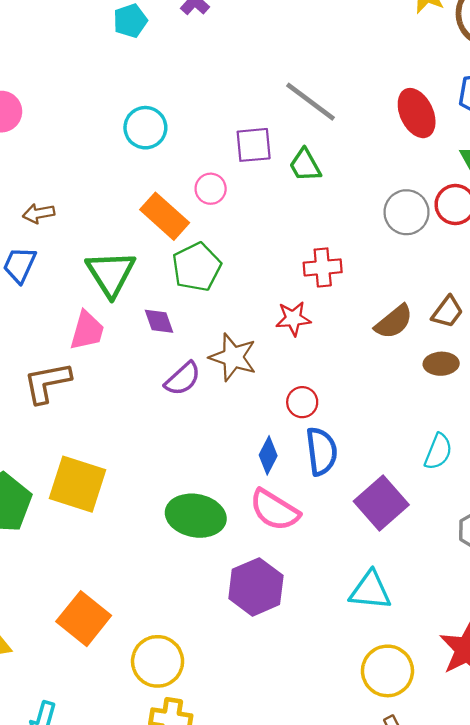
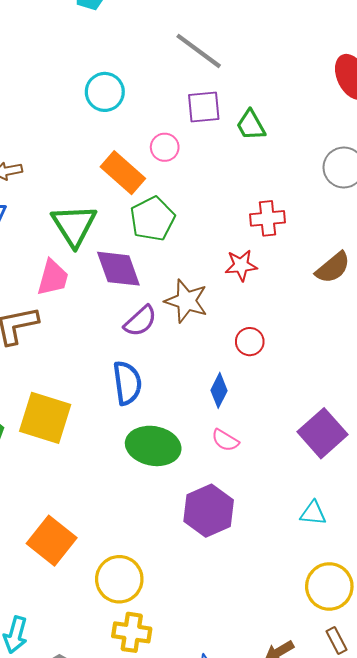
gray line: (310, 102) -> (199, 51), moved
purple diamond: (159, 321) -> (118, 269), size x1.6
blue semicircle: (321, 451) -> (127, 383), moved
pink semicircle: (275, 510) -> (225, 440), size x0.6
cyan triangle: (370, 591) -> (313, 513), size x0.7

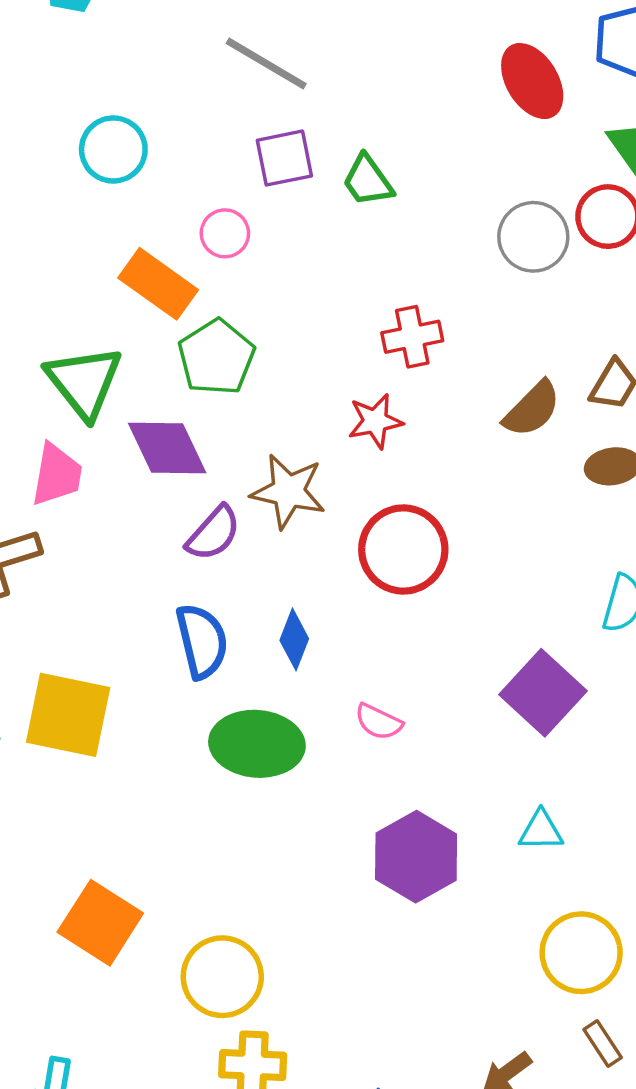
red circle: (250, 342) -> (403, 550), size x1.8
blue diamond: (219, 390) -> (294, 639), moved
purple hexagon: (209, 511) -> (416, 857), moved

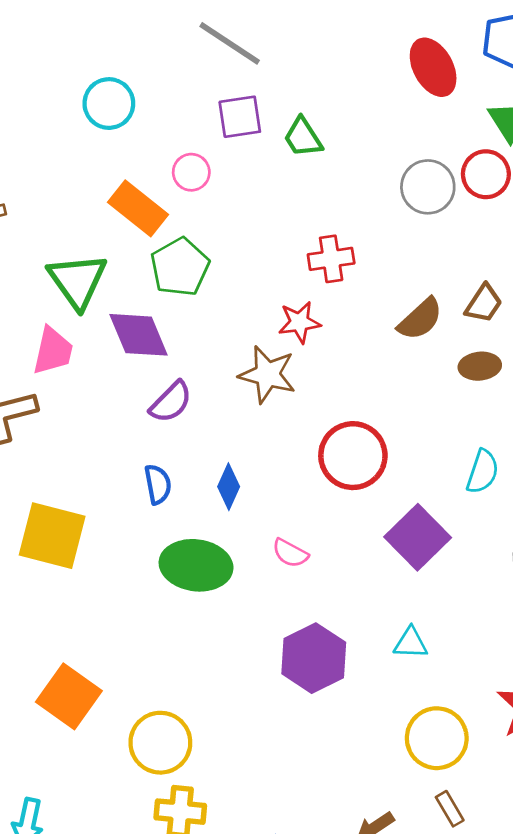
brown star: (288, 491) -> (267, 374), moved
red circle: (403, 550) -> (353, 456), moved
blue semicircle: (202, 641) -> (158, 484), size x0.7

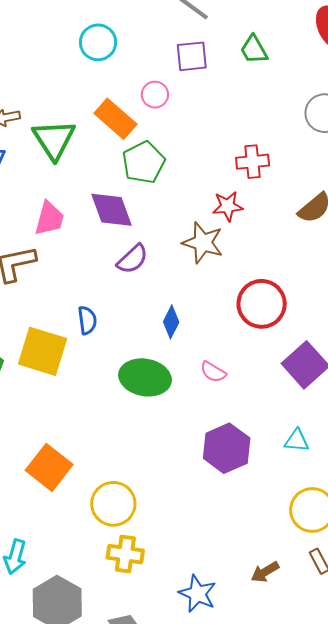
green trapezoid: (303, 137) -> (254, 50), moved
green triangle: (77, 281) -> (54, 139), moved
blue semicircle: (158, 484) -> (87, 320), moved

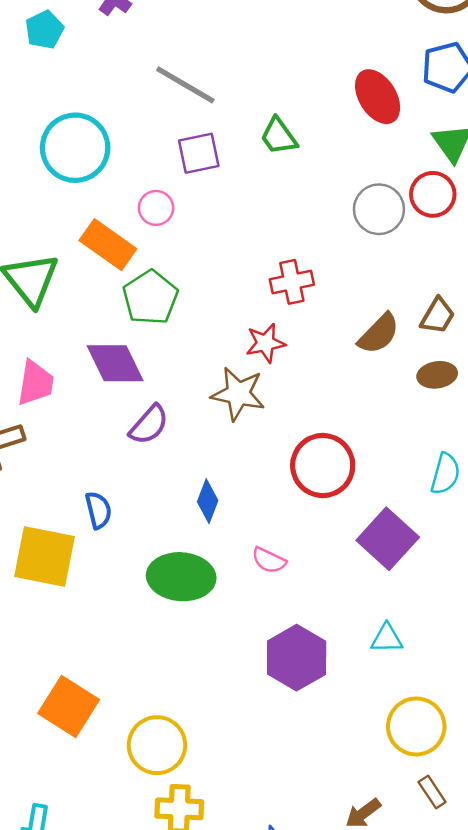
cyan circle: (98, 42) -> (75, 148), size x1.4

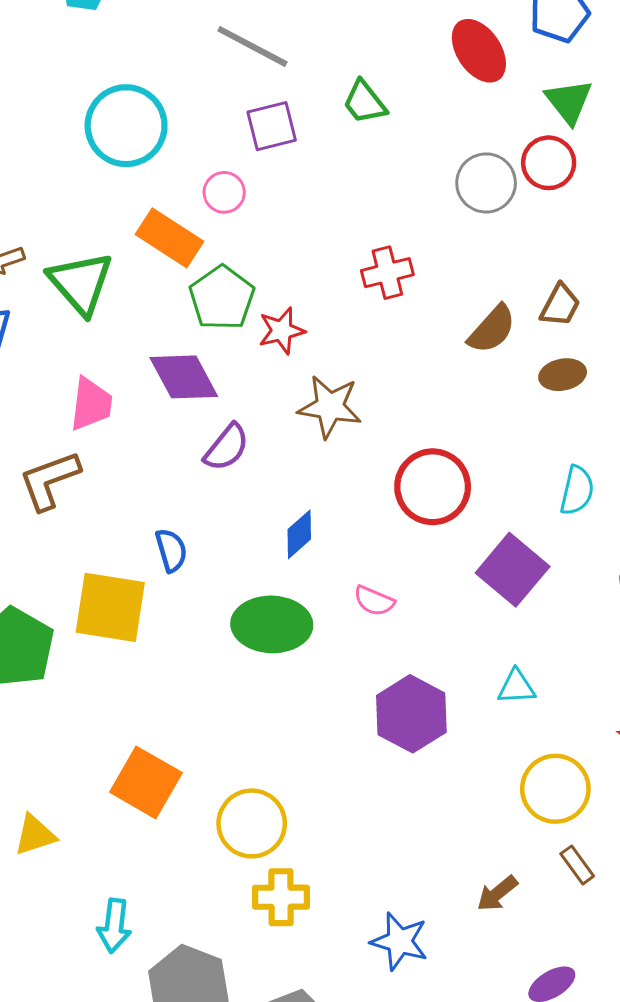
red star: (265, 343) -> (282, 331), moved
blue diamond: (208, 501) -> (299, 534), turned 30

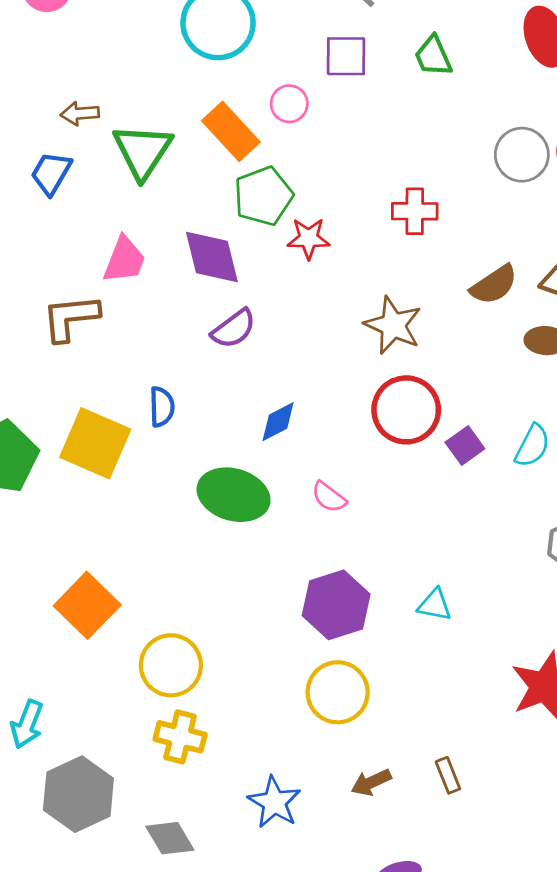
brown star: (330, 407) -> (393, 325), moved
purple square: (513, 570) -> (465, 446), moved, size x0.6
yellow circle: (555, 789) -> (338, 692), moved

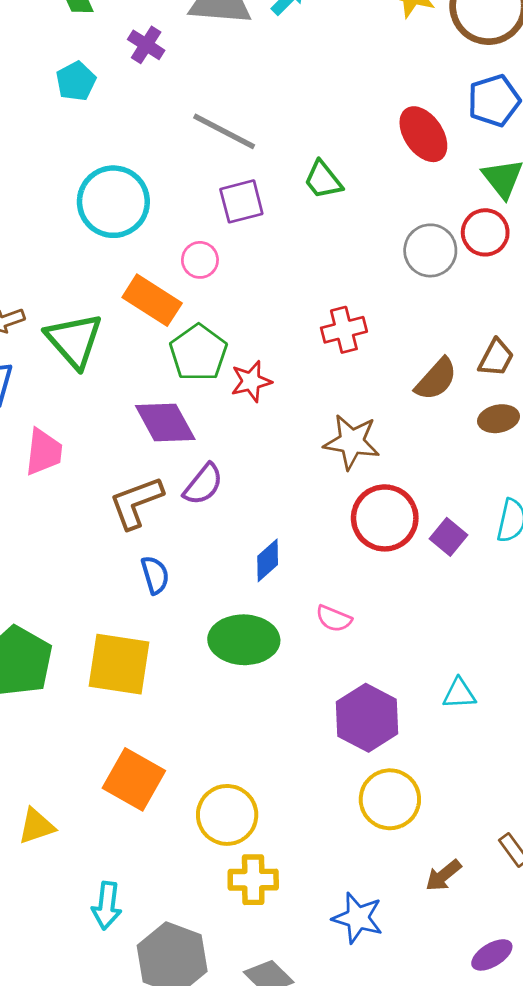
pink trapezoid: (124, 260) -> (44, 452), moved
brown L-shape: (71, 318) -> (136, 503), moved
yellow square: (95, 443) -> (119, 664), moved

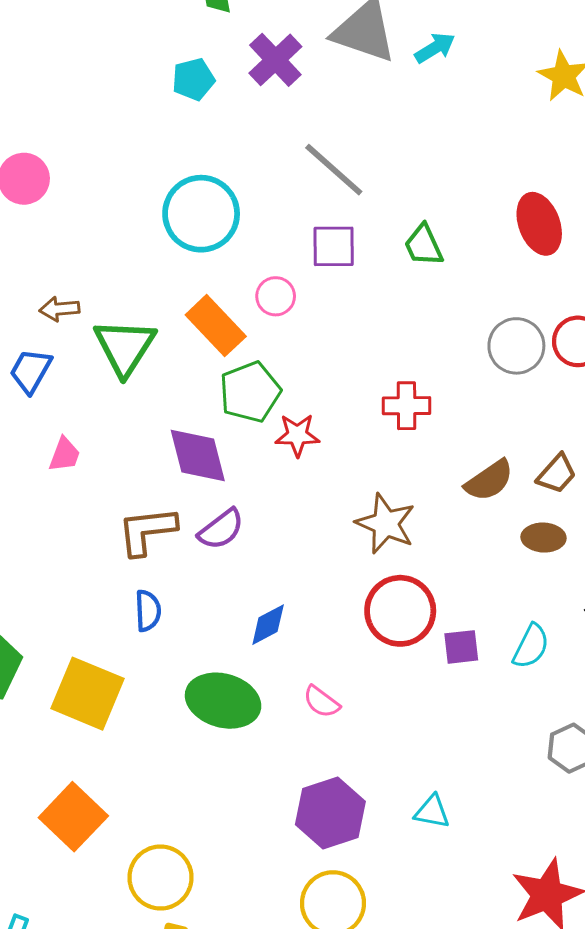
purple cross: (146, 45) -> (275, 60), size x1.4
pink trapezoid: (44, 452) -> (64, 455), size x0.7
purple square: (448, 537) -> (461, 647), turned 30

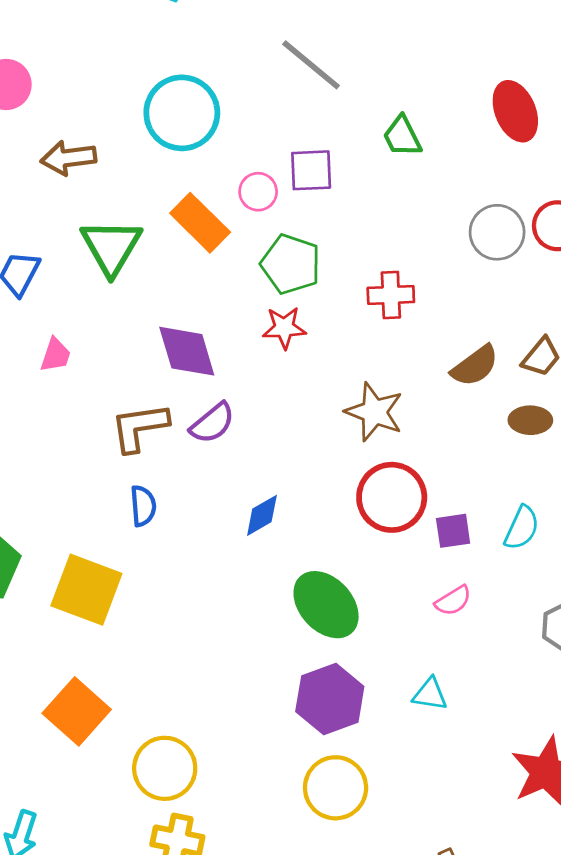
purple square: (334, 246) -> (311, 170), moved
brown arrow: (60, 309) -> (68, 158), moved, size x1.4
green pentagon: (250, 392) -> (291, 264), moved, turned -30
green ellipse: (223, 701) -> (326, 605), moved, turned 34
pink semicircle: (321, 702) -> (453, 601), moved, turned -66

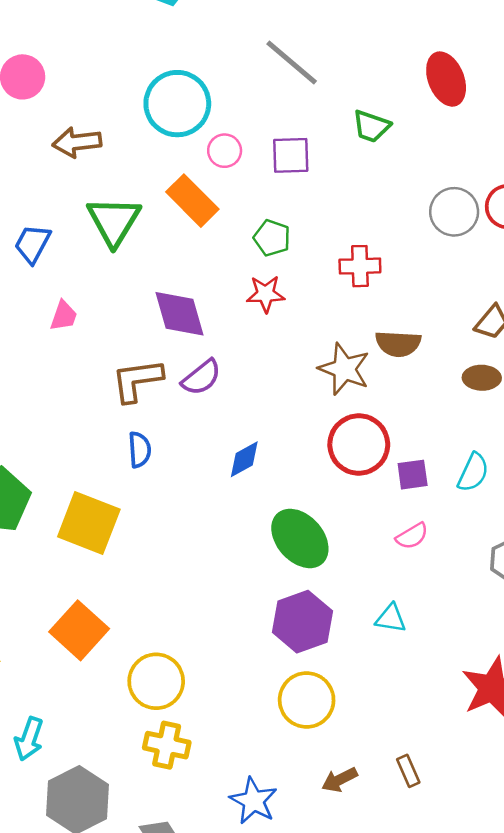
red ellipse: (515, 111) -> (446, 79), moved
green trapezoid: (402, 136) -> (371, 126), turned -45
pink circle: (258, 192) -> (225, 151), moved
green pentagon: (291, 264) -> (272, 238), size x0.7
brown semicircle: (475, 366) -> (398, 344), moved, turned 39

